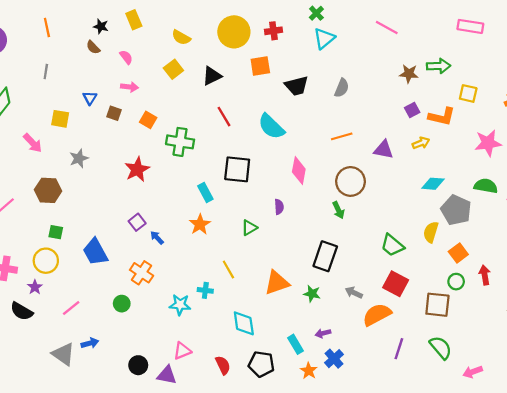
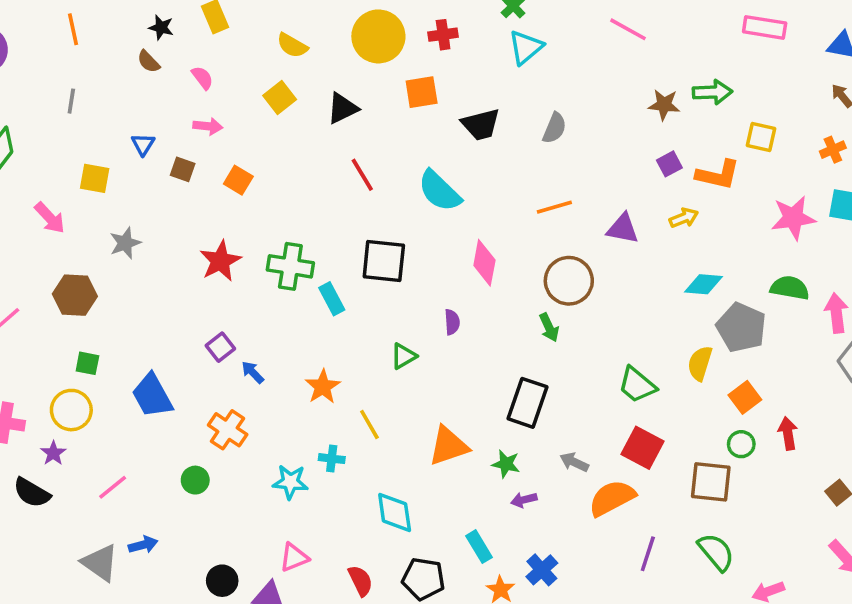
green cross: (180, 142) -> (290, 266), moved
orange star: (200, 224) -> (323, 387), moved
purple arrow: (323, 333) -> (524, 500), moved

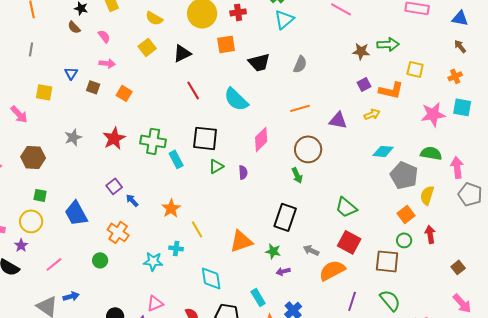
gray star: (125, 243) -> (73, 137), moved
pink diamond: (484, 263) -> (261, 139), turned 35
green triangle: (404, 356) -> (216, 166), moved
yellow semicircle: (700, 363) -> (427, 195), moved

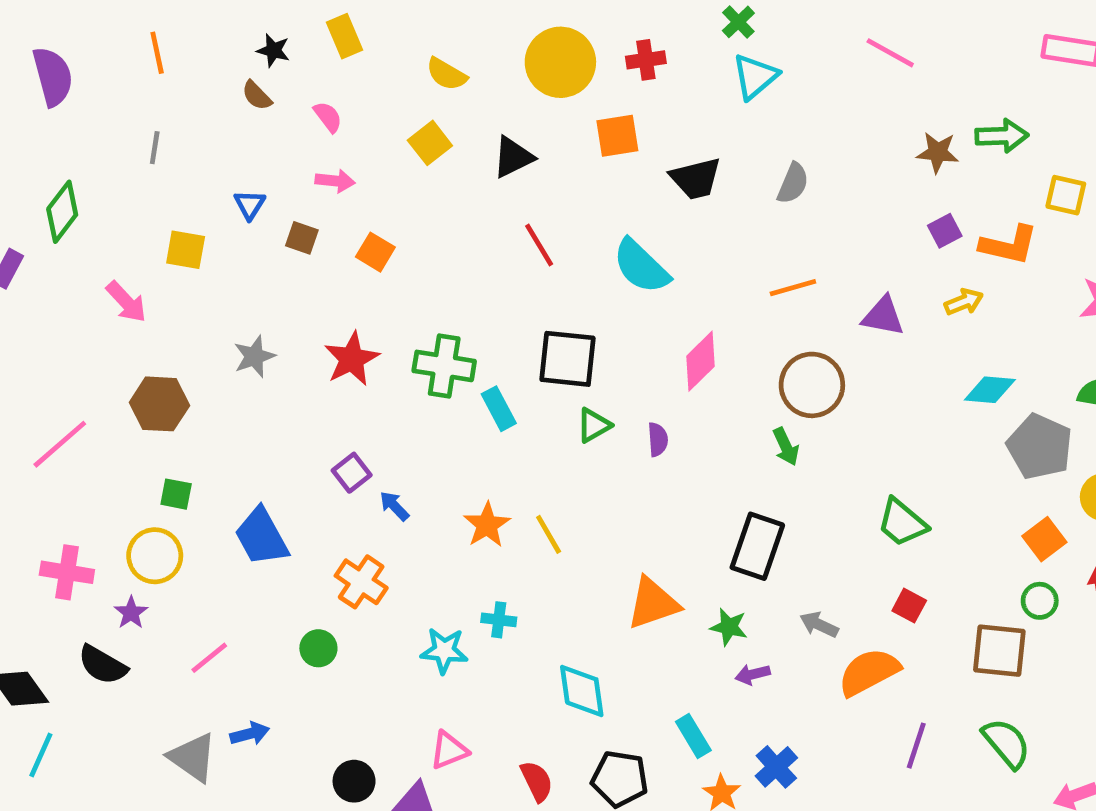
yellow line: (197, 229) -> (549, 534), moved
red square: (349, 242) -> (909, 606), size x0.6

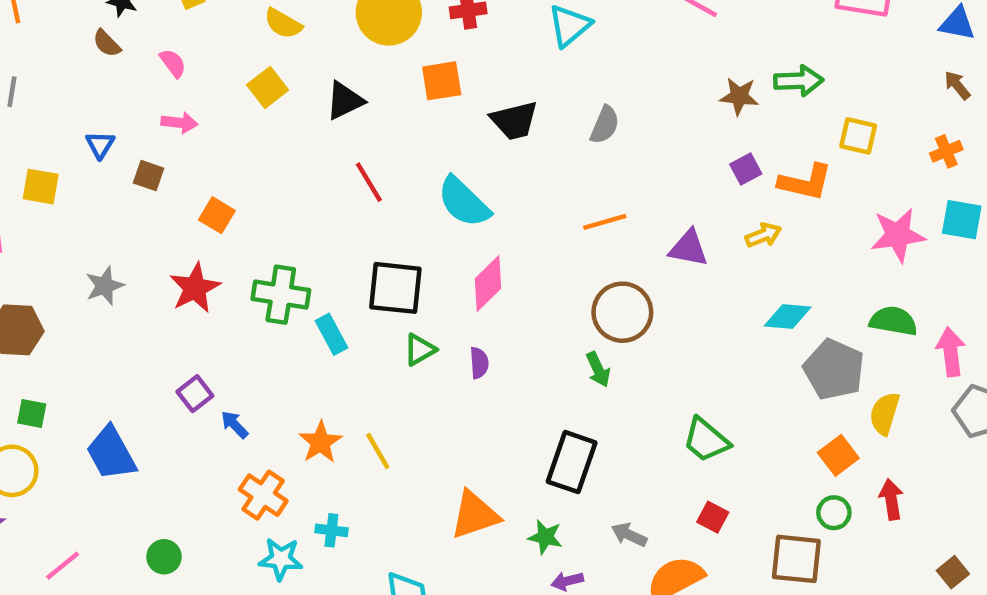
orange square: (375, 252) -> (217, 215), moved
pink diamond: (700, 361) -> (488, 284), moved
orange cross: (361, 582) -> (263, 495), moved

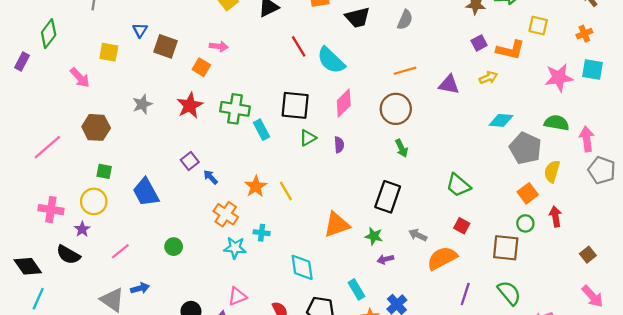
pink arrow: (179, 123) -> (219, 46), moved
brown square: (149, 176) -> (165, 46), size x1.5
red line: (369, 182) -> (299, 46), moved
brown circle: (622, 312) -> (396, 109), moved

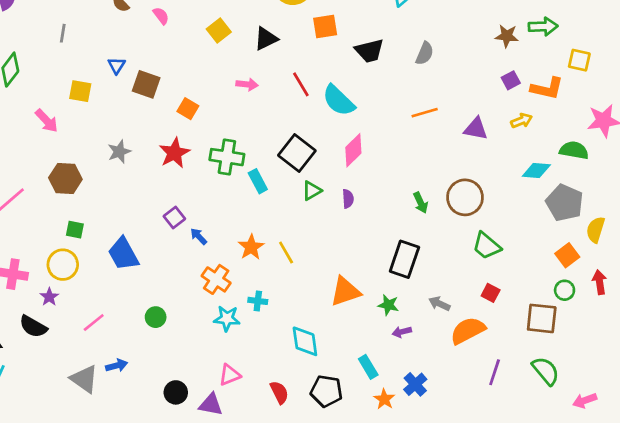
pink arrow: (219, 46) -> (247, 84), moved
black square: (295, 105) -> (297, 153), turned 32
brown circle: (396, 109) -> (465, 197), moved
green semicircle: (557, 123) -> (574, 150), moved

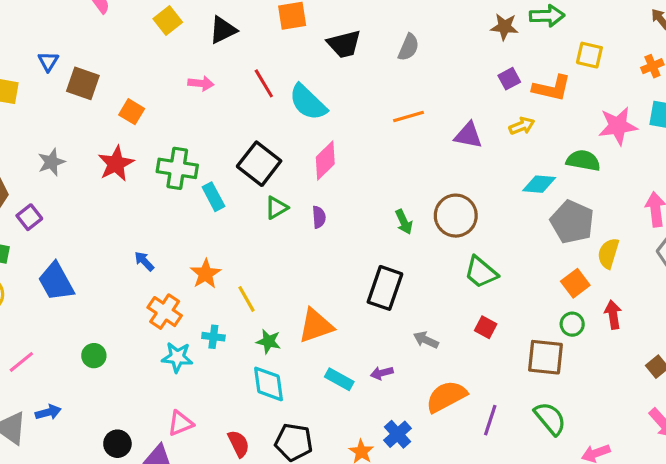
purple square: (174, 218) -> (29, 217), moved
yellow line: (286, 253) -> (246, 299), moved
green star: (388, 305) -> (269, 341), moved
orange semicircle: (468, 331) -> (446, 397), moved
cyan rectangle: (368, 367) -> (339, 379), moved, turned -30

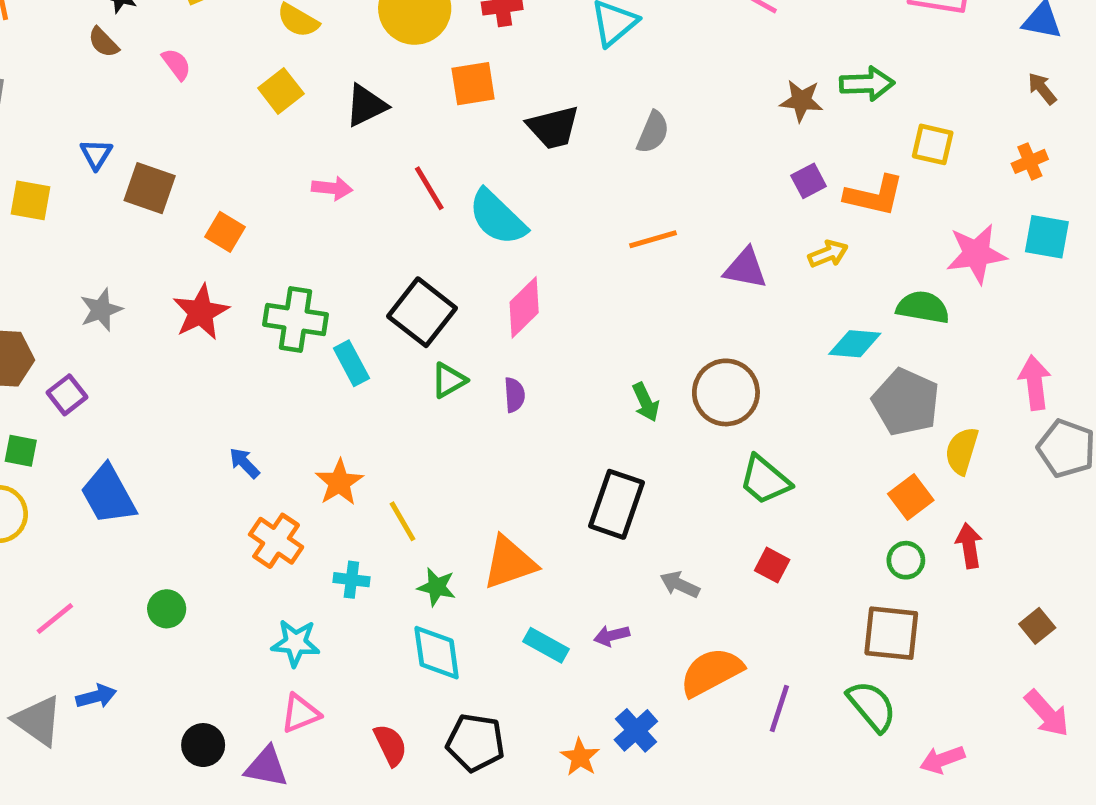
cyan star: (177, 357) -> (296, 643), moved
brown square: (545, 357) -> (891, 633), moved

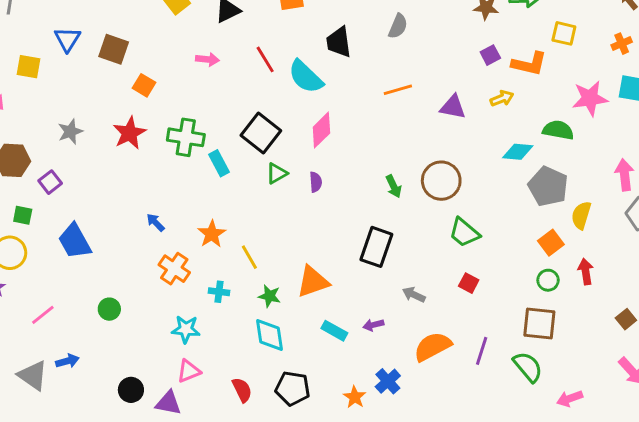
black trapezoid: (553, 127) -> (339, 42), moved, turned 96
blue triangle: (96, 154) -> (67, 39), size x1.4
brown square: (150, 188) -> (114, 49), moved
purple line: (779, 709) -> (482, 351), moved

